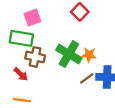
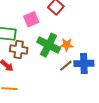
pink square: (32, 18) -> (31, 19), moved

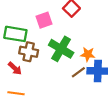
orange star: (67, 45) -> (88, 54), moved

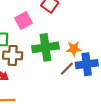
green cross: (61, 49) -> (45, 47), turned -30

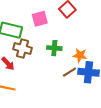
green cross: (45, 47) -> (54, 48), size x0.6

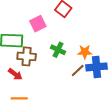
green cross: (54, 48) -> (58, 50), turned 32

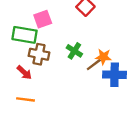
pink square: (38, 24) -> (43, 19), moved
brown line: (78, 71) -> (94, 65), moved

